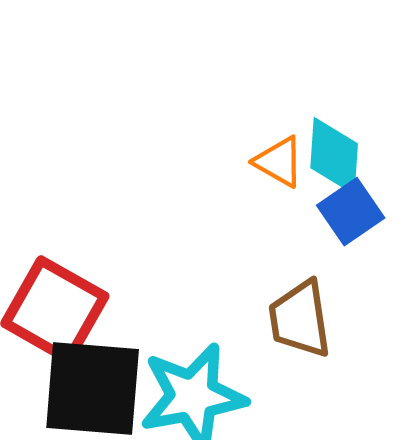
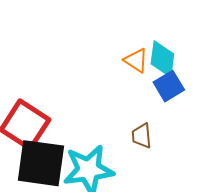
brown trapezoid: (300, 319) -> (142, 136), size x0.7

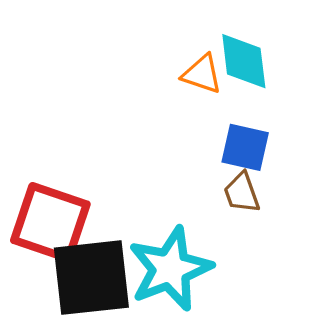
blue square: (169, 86) -> (245, 147), moved, turned -32

